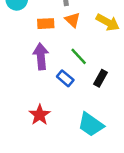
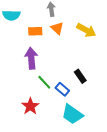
green line: (79, 56) -> (44, 82), moved
blue rectangle: (65, 78) -> (62, 89), moved
black rectangle: (100, 78) -> (80, 76), turned -64

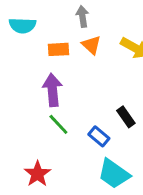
green line: (44, 82) -> (58, 124), moved
red star: (30, 106) -> (37, 174), moved

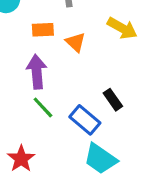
orange triangle: (91, 45) -> (76, 42), moved
blue rectangle: (99, 136) -> (85, 120), size x1.4

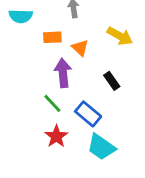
purple arrow: (37, 72) -> (63, 73), moved
black rectangle: (113, 100) -> (112, 81), moved
red star: (21, 159) -> (56, 136), moved

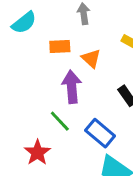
cyan semicircle: (21, 16) -> (24, 23), turned -40
red star: (56, 136) -> (37, 152), moved

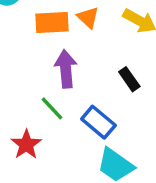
orange rectangle: (60, 47) -> (52, 23), size x1.4
orange triangle: (91, 58) -> (88, 17), moved

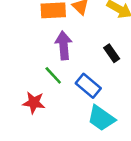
red star: (26, 144) -> (34, 103), turned -30

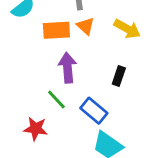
black rectangle: (112, 53) -> (119, 76), turned 54

